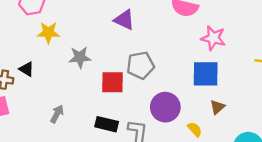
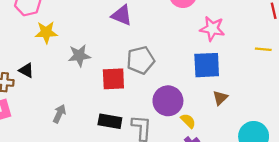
yellow semicircle: (195, 129) -> (188, 121), moved

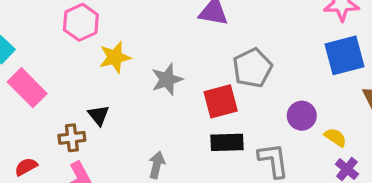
black triangle: (26, 70) -> (99, 115), turned 35
purple circle: (168, 101) -> (302, 116), size x0.7
black rectangle: (110, 121) -> (227, 142), moved

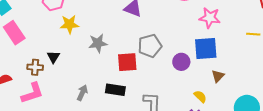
purple circle: (302, 116) -> (181, 62), moved
yellow semicircle: (335, 137) -> (200, 96), moved
black rectangle: (227, 142) -> (115, 90), moved

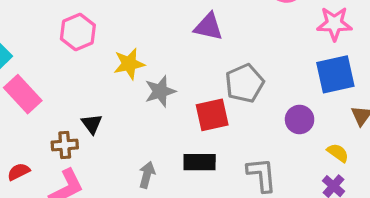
yellow star: (69, 24) -> (129, 64), moved
purple circle: (181, 62) -> (300, 119), moved

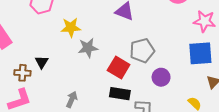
red square: (212, 115) -> (119, 68), turned 35
purple circle: (300, 119) -> (161, 77), moved
black rectangle: (200, 162) -> (120, 94), moved

